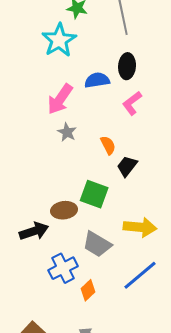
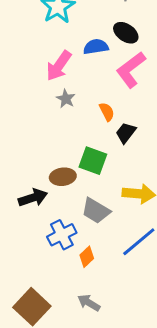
black ellipse: (127, 66) -> (126, 33), turned -60
pink L-shape: (132, 103) -> (131, 70), size x1.5

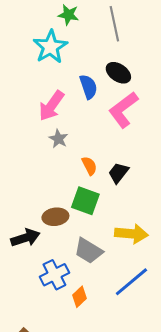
blue semicircle: (96, 47) -> (88, 87), turned 80
orange semicircle: (107, 112) -> (89, 166), moved

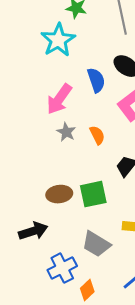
orange semicircle: (89, 166) -> (97, 135), moved
green square: (85, 201) -> (93, 194), turned -32
brown ellipse: (55, 217) -> (59, 194), moved

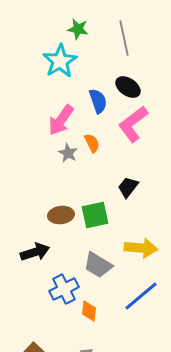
orange semicircle: (97, 135) -> (92, 143), moved
orange diamond: (87, 290) -> (89, 311), turned -40

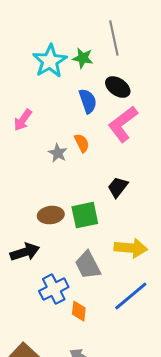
green star: (78, 29) -> (83, 58), moved
pink arrow: (61, 120) -> (23, 120), moved, size x0.7
gray trapezoid: (98, 265) -> (88, 265), turned 32

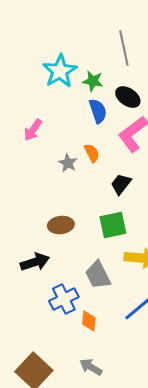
green star: (83, 58) -> (93, 81), moved
black trapezoid: (118, 187) -> (121, 184), moved
green square: (85, 215) -> (113, 225), moved

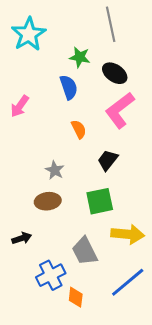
cyan star: (60, 71) -> (29, 34), moved
blue semicircle: (98, 111) -> (69, 87), moved
gray star: (68, 163) -> (55, 170), moved
black arrow: (35, 262) -> (22, 238), size x0.7

